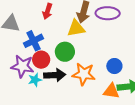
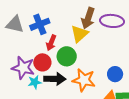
red arrow: (47, 11) -> (51, 43), moved
yellow triangle: (76, 28) -> (79, 34), turned -36
blue cross: (34, 41) -> (40, 24), moved

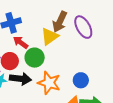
purple ellipse: (112, 21) -> (83, 27), turned 50
red arrow: (51, 43) -> (21, 42), turned 98

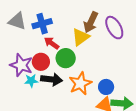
blue circle: (81, 80) -> (106, 87), moved
orange star: (49, 83) -> (80, 83), turned 30

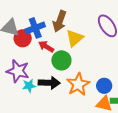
brown arrow: (91, 22) -> (60, 21), moved
red circle: (41, 62) -> (23, 38), moved

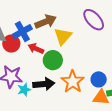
brown arrow: (60, 21) -> (46, 22), turned -125

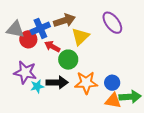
orange star: (73, 82) -> (86, 83), turned 30

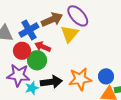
purple ellipse: (112, 23) -> (78, 16), moved
red circle: (28, 39) -> (22, 51), moved
green circle: (68, 60) -> (37, 60), moved

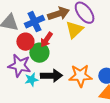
red arrow: (43, 47) -> (46, 40), turned -84

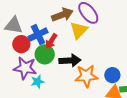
blue cross: (35, 22) -> (38, 35), moved
red circle: (25, 42) -> (21, 44), moved
black arrow: (51, 76) -> (70, 61), moved

